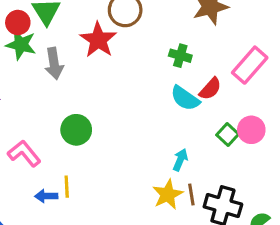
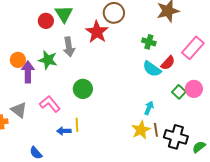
green star: (21, 45) -> (48, 60), moved

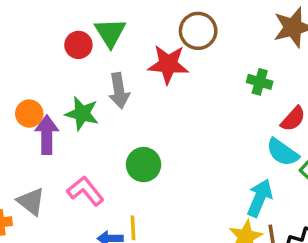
red star: (97, 32) -> (168, 64), turned -30
cyan semicircle: (152, 69) -> (283, 152), moved
cyan arrow: (149, 108) -> (260, 198), size x1.5

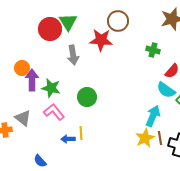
red circle: (78, 45) -> (50, 29), size x1.5
green star: (82, 114) -> (51, 88), moved

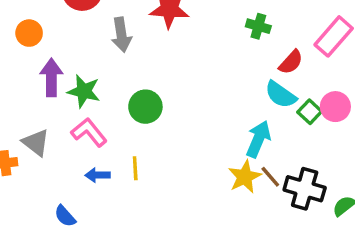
orange circle: (22, 68) -> (29, 33), moved
brown line: (160, 138) -> (270, 177), turned -32
blue arrow: (68, 139) -> (98, 175), moved

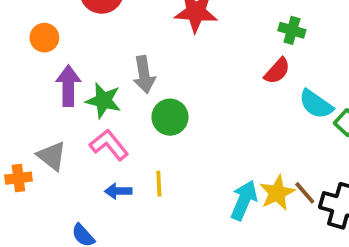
gray arrow: (121, 35) -> (144, 75), moved
red semicircle: (291, 62) -> (277, 71), moved
cyan arrow: (258, 139) -> (244, 200), moved

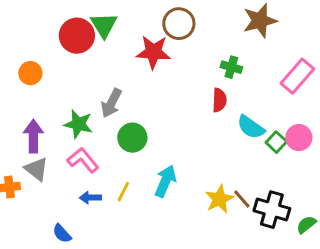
red semicircle: (277, 71) -> (219, 100), turned -40
gray arrow: (144, 75) -> (111, 103), turned 36
purple arrow: (68, 86) -> (33, 136), moved
yellow line: (159, 184) -> (123, 192), turned 30
cyan arrow: (244, 200) -> (165, 181), moved

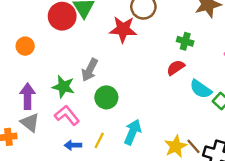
red semicircle: (219, 100) -> (176, 68), turned -126

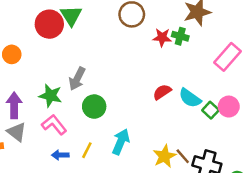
red star: (123, 29) -> (162, 37), moved, size x0.7
green cross: (185, 41) -> (180, 36), moved
red semicircle: (176, 68) -> (162, 92), moved

